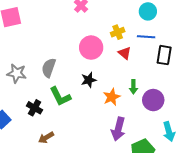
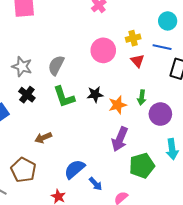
black star: (89, 80) -> (95, 94), moved
black cross: (35, 108) -> (27, 95), moved

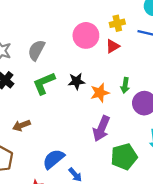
red triangle: (137, 61) -> (113, 46), moved, turned 40
green L-shape: (64, 97) -> (44, 83), turned 85

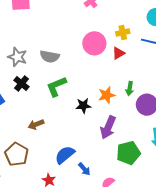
gray semicircle: (36, 50) -> (50, 56), turned -108
black star: (76, 81) -> (83, 106), moved

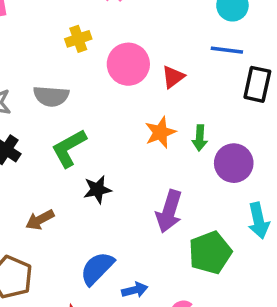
yellow cross: (123, 32) -> (78, 39), moved
orange star: (107, 95) -> (160, 132), moved
black star: (83, 106) -> (97, 190), moved
blue arrow: (84, 169) -> (135, 290), turned -56

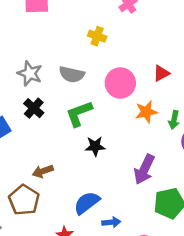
yellow cross: (78, 39) -> (97, 36), turned 30
pink circle: (128, 64) -> (120, 83), moved
brown arrow: (40, 220) -> (43, 171), moved

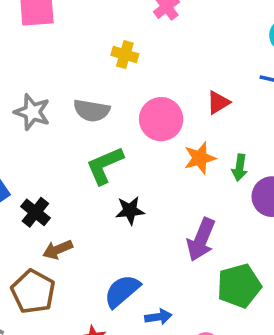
black cross: (34, 108) -> (35, 212), moved

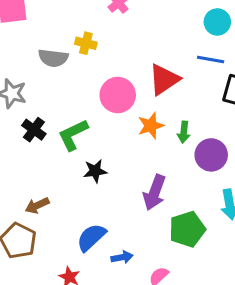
red triangle: (218, 103) -> (164, 79), size x1.6
gray semicircle: (92, 110) -> (53, 58), moved
black cross: (35, 212) -> (34, 130), moved

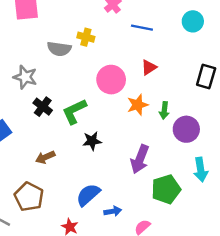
blue line: (211, 59) -> (142, 28), moved
red triangle: (164, 79) -> (149, 67), size x0.6
brown arrow: (37, 205) -> (45, 157), moved

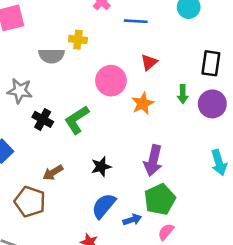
green arrow: (164, 110) -> (183, 94), moved
purple circle: (186, 129) -> (212, 104), moved
black star: (92, 141) -> (101, 167), moved
green pentagon: (166, 189) -> (160, 199), moved
brown pentagon: (29, 197) -> (30, 202), moved

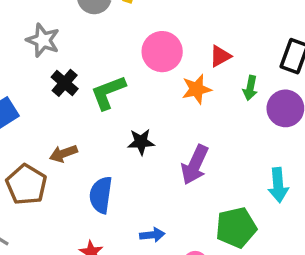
red triangle: (149, 62) -> (220, 56), moved
black star: (101, 167) -> (141, 142), moved
green pentagon: (160, 199) -> (236, 228), moved
blue semicircle: (104, 206) -> (101, 195), moved, turned -44

